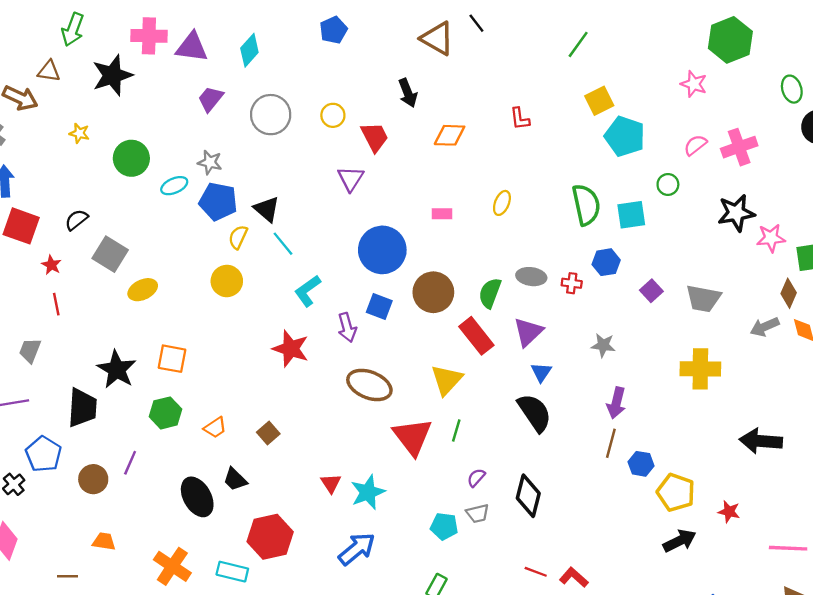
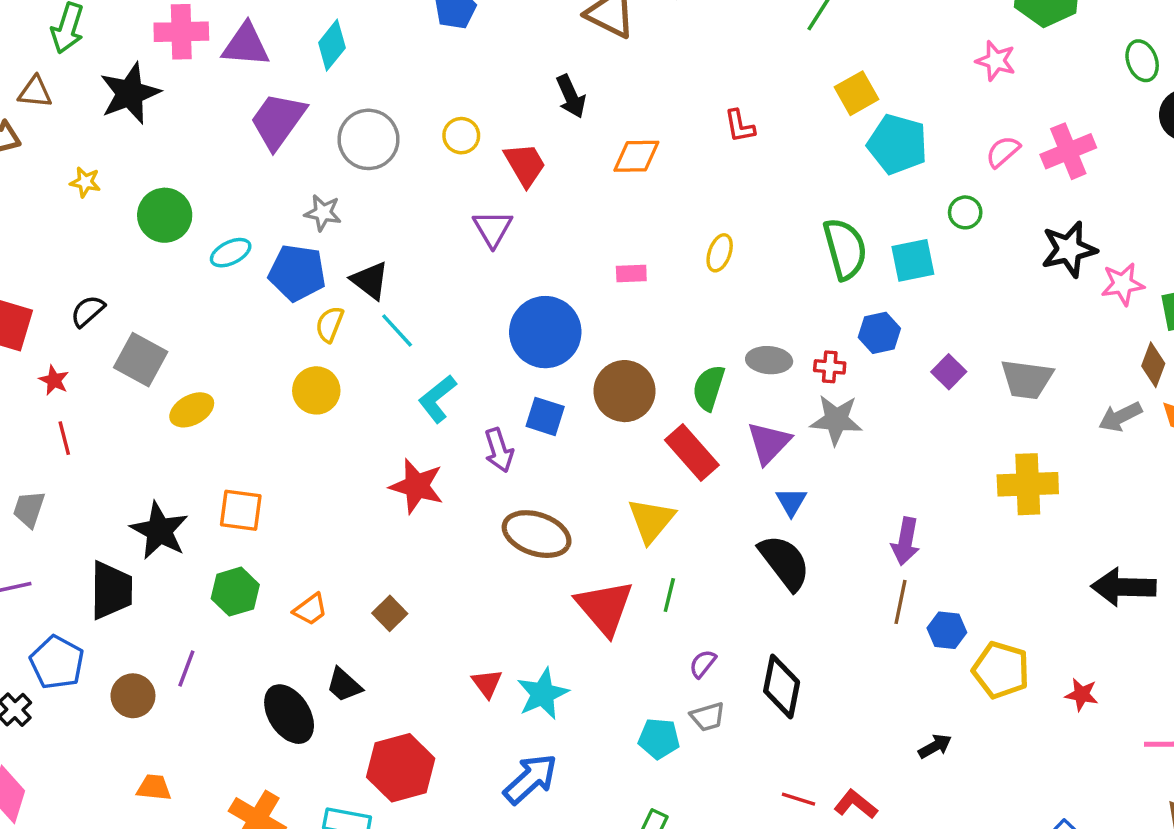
purple trapezoid: (211, 99) -> (278, 121), size x1.5
gray star: (210, 162) -> (323, 213), moved
gray star: (603, 345) -> (836, 420), moved, size x1.4
black arrow: (680, 541) -> (935, 746), moved, size x0.7

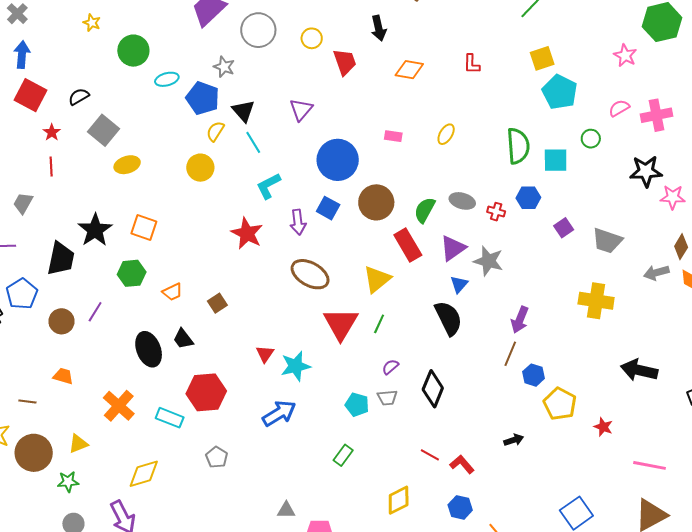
purple triangle: (493, 228) -> (301, 110), moved
gray star: (836, 420) -> (488, 261), moved

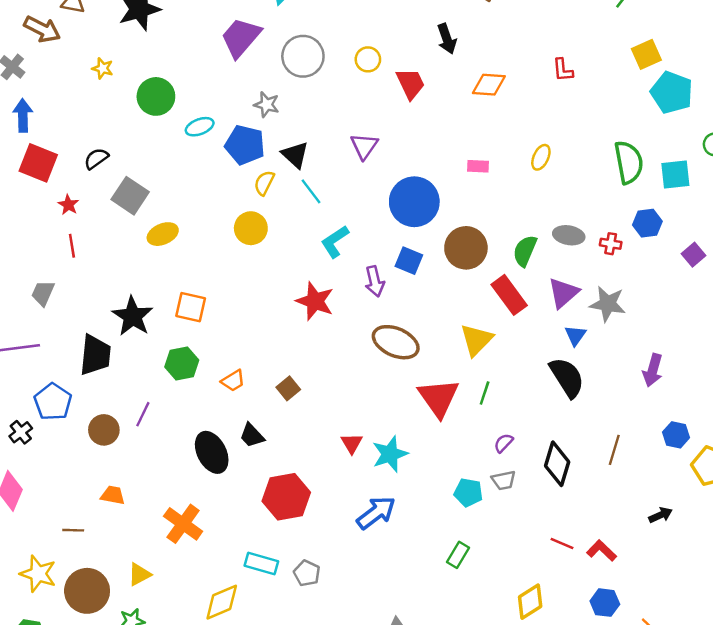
brown line: (510, 354) -> (614, 450), moved
cyan rectangle: (170, 418) -> (261, 563), moved

